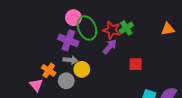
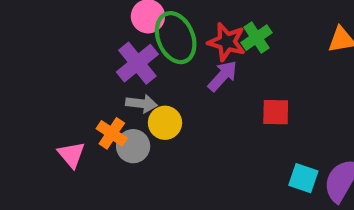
purple cross: (68, 40) -> (137, 63), turned 30
orange cross: (49, 70) -> (112, 133), moved

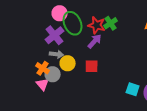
red square: (276, 112) -> (92, 66), moved
pink triangle: (71, 155) -> (43, 84), moved

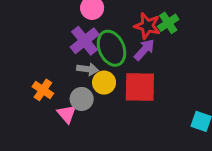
green ellipse: (73, 23) -> (111, 48), moved
red square: (92, 66) -> (140, 87), size x1.6
orange cross: (43, 68) -> (43, 90), moved

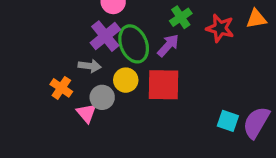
green cross: (168, 23) -> (181, 17), moved
red star: (147, 26) -> (220, 28), moved
gray arrow: (88, 69) -> (90, 66), moved

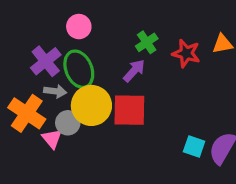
purple cross: (105, 36) -> (46, 61), moved
green ellipse: (134, 44) -> (79, 69), moved
yellow circle: (126, 80) -> (91, 105), size x1.6
orange cross: (61, 88) -> (27, 113), size x1.6

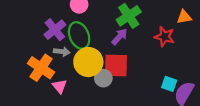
green cross: (147, 42) -> (129, 16), size x1.5
red star: (186, 53) -> (164, 37), moved
gray circle: (68, 123) -> (103, 78), moved
cyan square: (194, 146) -> (169, 84), moved

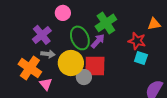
green ellipse: (79, 35) -> (80, 38), moved
cyan square: (169, 84) -> (141, 58), moved

